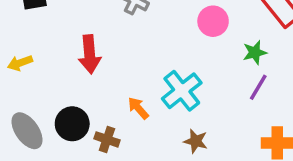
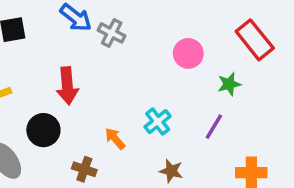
purple line: (258, 87) -> (214, 127), moved
cyan cross: (182, 91) -> (158, 122), size x0.7
black circle: (72, 124) -> (43, 130), moved

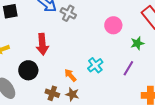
brown star: (171, 171) -> (72, 94), moved

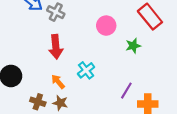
red arrow: (42, 44) -> (56, 47), moved
purple line: (128, 68) -> (126, 91), moved

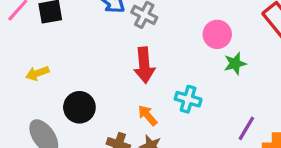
green star: (133, 46) -> (235, 64), moved
cyan cross: (86, 70) -> (188, 99), turned -36

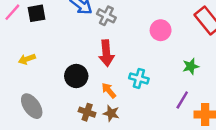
green star: (235, 64) -> (191, 66), moved
black circle: (79, 107) -> (76, 76), moved

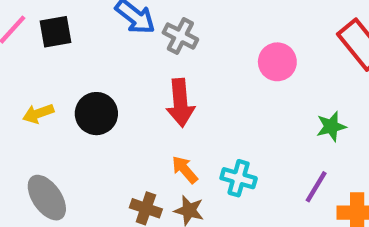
black circle: (76, 76) -> (96, 114), moved
cyan cross: (139, 78) -> (239, 178), moved

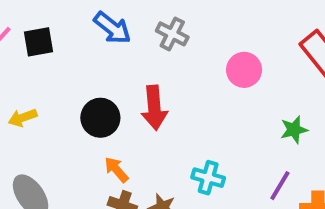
gray cross: (180, 36) -> (172, 34), moved
black circle: (96, 114) -> (100, 118), moved
orange arrow: (185, 170) -> (116, 170), moved

